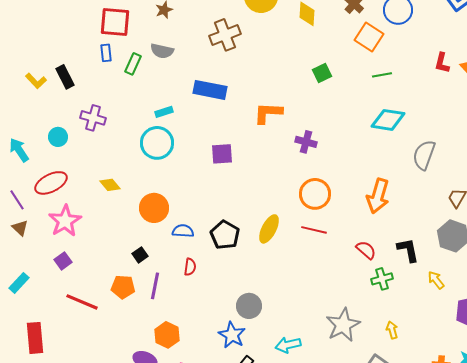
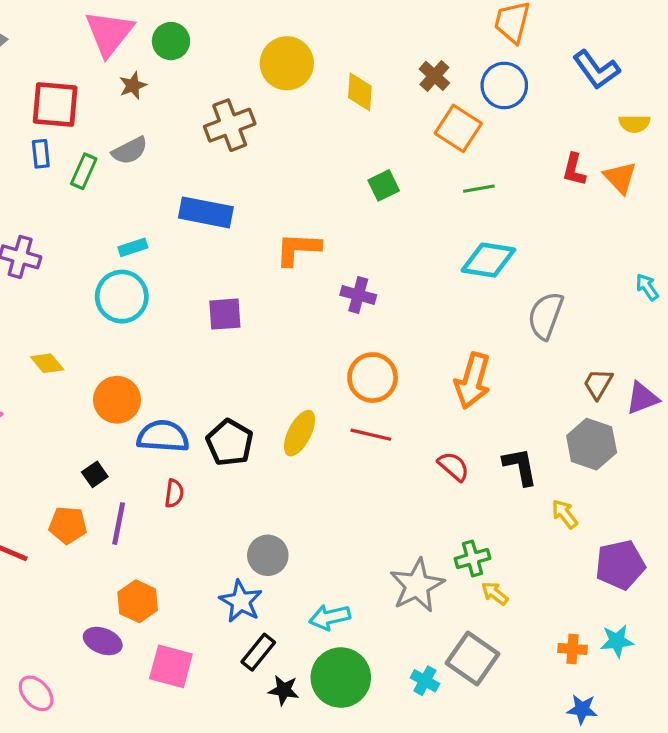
gray semicircle: (162, 51) -> (130, 151), turned -40
blue semicircle: (183, 231) -> (163, 436), size x1.5
green cross: (382, 279) -> (473, 558), moved
yellow arrow: (392, 330) -> (495, 593), turned -36

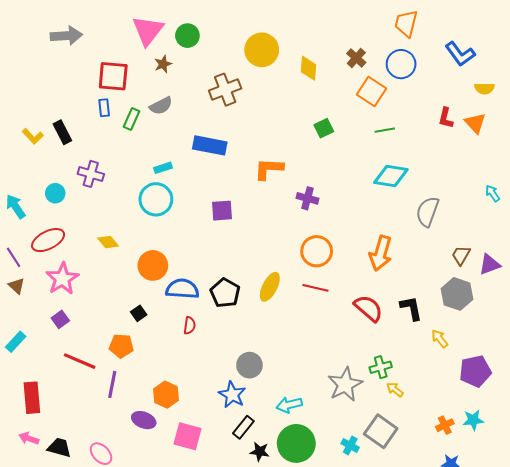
red semicircle: (453, 466) -> (368, 308), size x1.4
purple line: (119, 524) -> (112, 384), moved
orange cross: (573, 649) -> (445, 425), turned -30

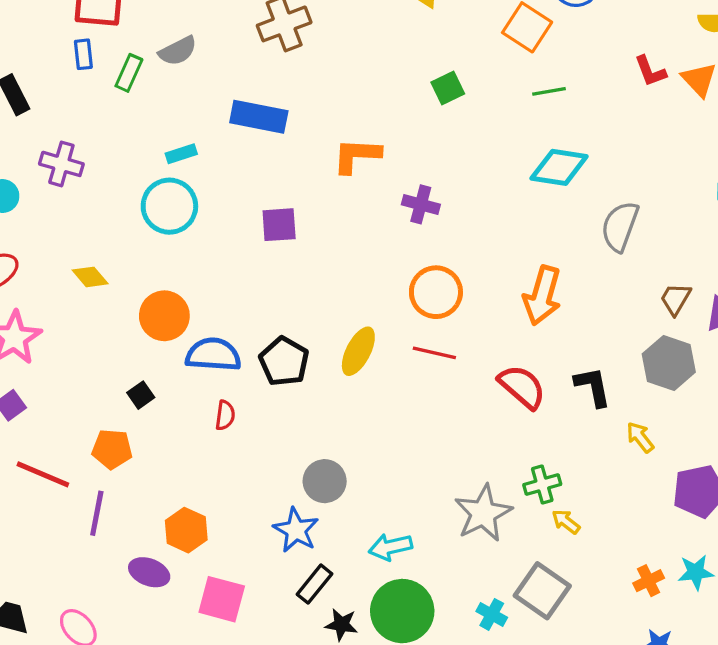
red L-shape: (446, 118) -> (650, 71), turned -35

